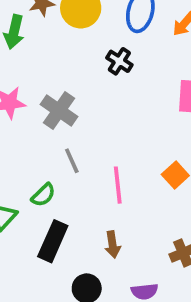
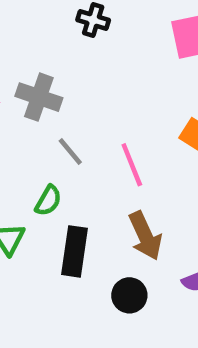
brown arrow: (113, 245) -> (145, 236), size x1.5

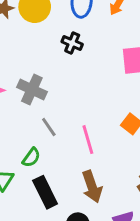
black rectangle: (75, 251) -> (45, 192), turned -40

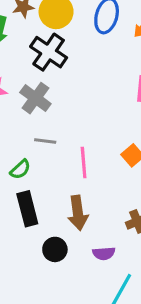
black cross: (72, 43) -> (49, 52), moved, size x1.6
gray line: (49, 127) -> (45, 141), turned -60

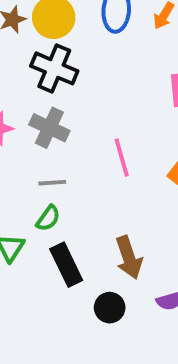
gray line: (45, 141) -> (52, 183), moved
pink line: (84, 163) -> (122, 158), moved

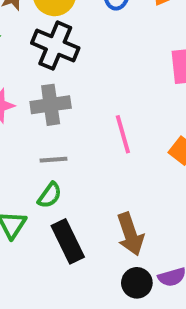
gray cross: (49, 128) -> (51, 105), turned -33
black circle: (110, 308) -> (137, 283), moved

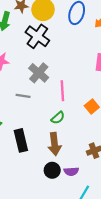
gray cross: (51, 105) -> (39, 73), moved, turned 36
green semicircle: (50, 195) -> (58, 118), moved

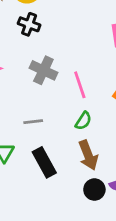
black cross: (37, 36) -> (29, 24), size x0.7
gray line: (23, 96) -> (33, 122), moved

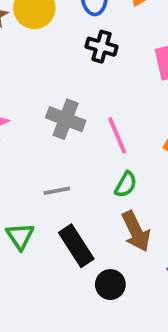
black cross: (29, 24) -> (102, 47), moved
black circle: (94, 190) -> (110, 285), moved

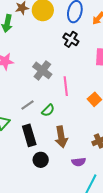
green semicircle: (126, 184) -> (48, 110), moved
gray line: (57, 191) -> (27, 105), turned -40

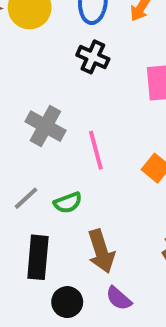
green semicircle: (48, 110) -> (68, 203), turned 32
black rectangle: (29, 135) -> (38, 257), turned 30
purple semicircle: (79, 162) -> (119, 298), moved, turned 56

